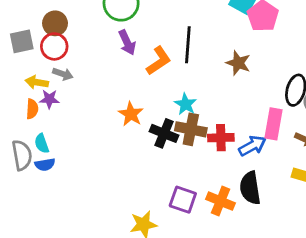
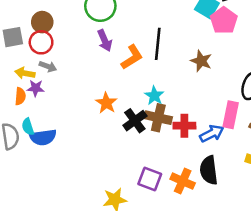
black cross: (164, 133) -> (135, 121), turned 30
blue semicircle: (45, 165) -> (43, 137), moved, size x1.5

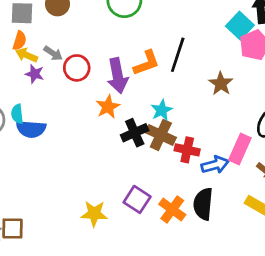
purple arrow: (105, 41) -> (118, 76), moved, size x1.4
red circle: (41, 42) -> (77, 68), moved
orange semicircle: (20, 96) -> (20, 41), moved

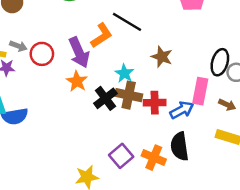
black line: (178, 55) -> (127, 22), turned -64
brown star: (221, 84) -> (162, 57), moved
purple square: (137, 199) -> (121, 156), turned 30

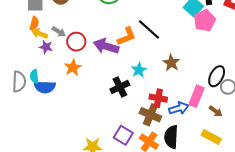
purple arrow: (79, 52) -> (106, 46), turned 120
orange star: (77, 81) -> (73, 67), moved
brown cross: (129, 95) -> (150, 115), moved
purple square: (121, 156) -> (123, 135), turned -30

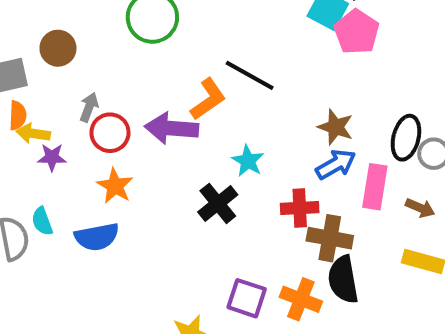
gray arrow: (59, 32) -> (89, 107), moved, turned -88
brown star: (171, 63) -> (336, 127), moved
blue semicircle: (45, 87) -> (97, 237), moved
blue arrow: (179, 108) -> (336, 164), moved
brown cross: (150, 115) -> (330, 238), moved

